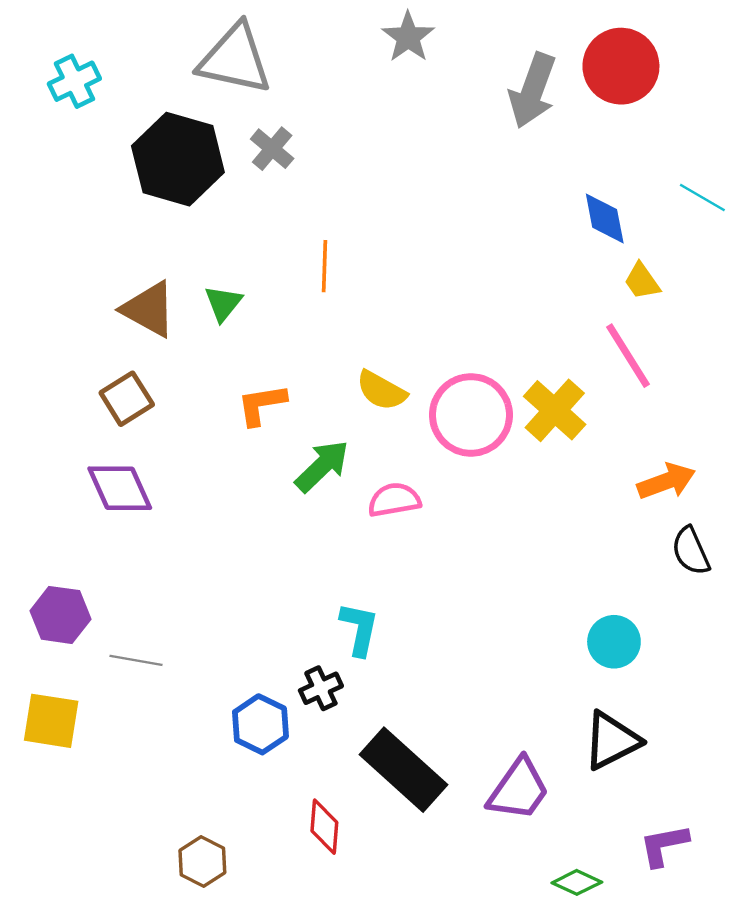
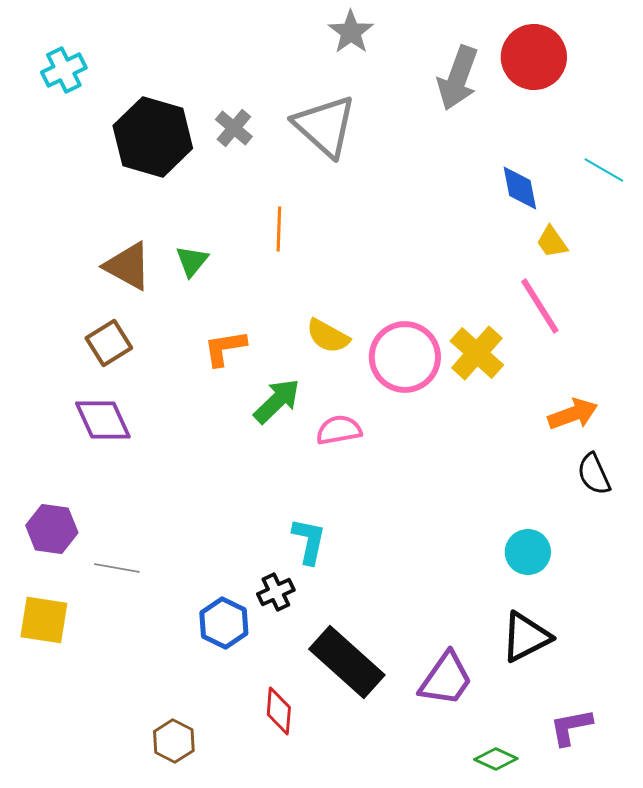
gray triangle: (235, 59) -> (325, 126), moved, turned 30

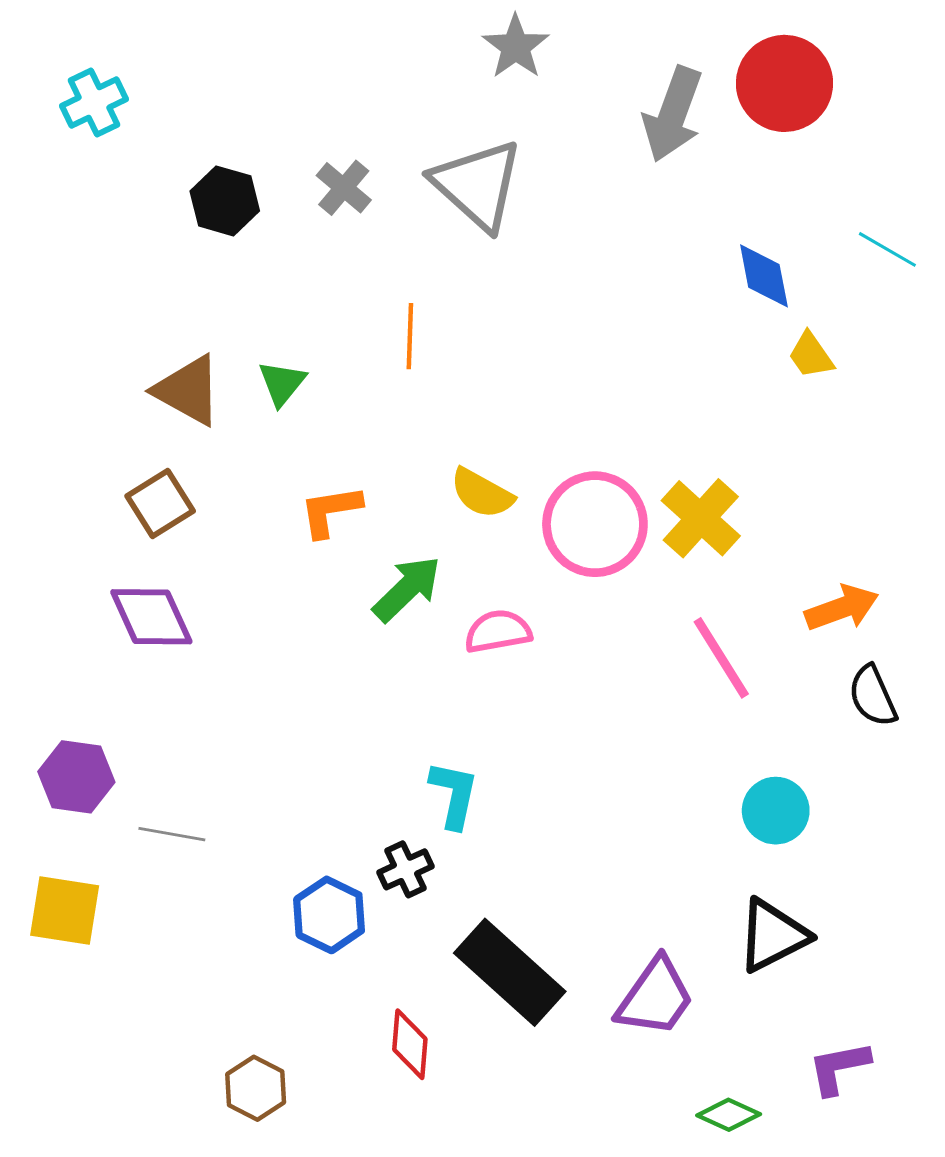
black hexagon: (153, 137) -> (225, 201), size x0.6
pink line: (540, 306) -> (721, 658), moved

